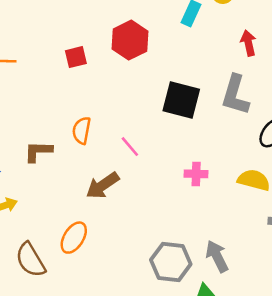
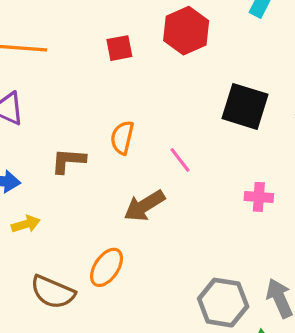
brown semicircle: (30, 260) -> (53, 292), turned -39

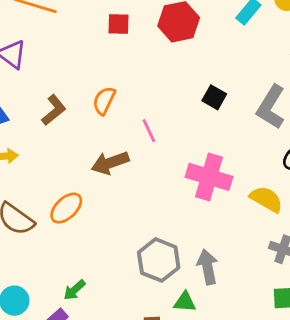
black square: (245, 106) -> (214, 97), size x0.6
brown L-shape: (68, 161) -> (54, 110), turned 124
pink cross: (259, 197) -> (209, 177), size x1.8

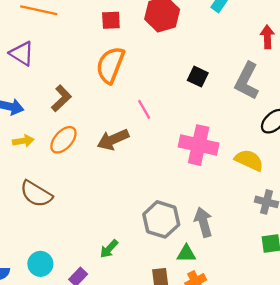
orange semicircle: (104, 101) -> (110, 65), moved, size x1.5
orange ellipse: (66, 208) -> (63, 140), moved
green arrow: (74, 290) -> (109, 249), moved

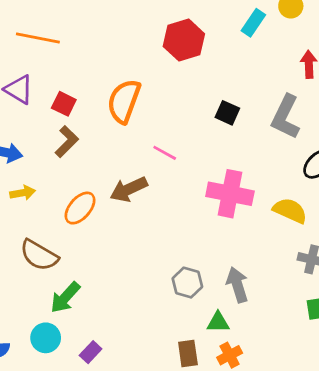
red square: (111, 20) -> (64, 104), moved, turned 30
pink line: (144, 109) -> (165, 153), turned -30
orange ellipse: (63, 140) -> (80, 208), moved
gray hexagon: (161, 219) -> (187, 283), size x0.7
green arrow: (109, 249) -> (65, 297), moved, size x1.4

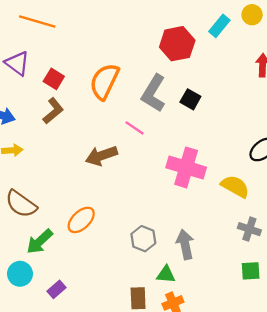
red hexagon: (184, 40) -> (177, 44), moved
gray L-shape: (286, 117) -> (153, 93), moved
orange ellipse: (80, 208) -> (81, 220), moved

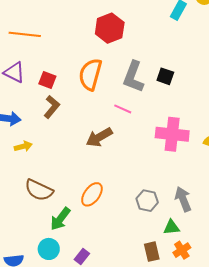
red hexagon: (177, 44) -> (110, 28), moved

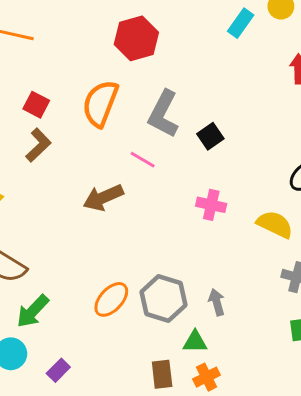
black square: (165, 76) -> (210, 136), moved, turned 30
pink cross: (172, 134) -> (211, 205), size x0.6
orange ellipse: (92, 194) -> (111, 299), moved
gray arrow: (183, 199) -> (217, 302), size x0.7
gray hexagon: (147, 201) -> (163, 299), size x1.4

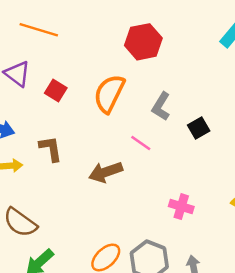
gray L-shape: (163, 114) -> (161, 106), size x0.7
brown L-shape: (38, 145) -> (51, 149), moved, turned -60
pink cross: (211, 205) -> (181, 207), moved

